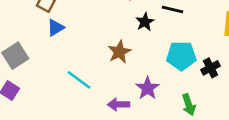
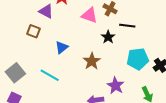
blue triangle: (56, 28) -> (62, 47), moved
cyan line: (79, 80) -> (50, 75), moved

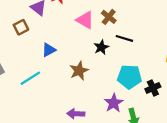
brown square: (33, 31) -> (21, 27), turned 32
cyan line: (50, 75) -> (30, 78), turned -72
purple star: (116, 86) -> (114, 103), moved

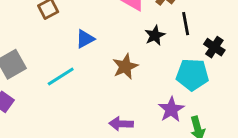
black line: (124, 38) -> (186, 24), turned 63
black cross: (153, 88) -> (214, 47), moved, turned -32

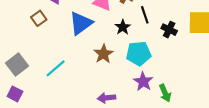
blue triangle: (85, 39) -> (81, 23), moved, size x1.6
cyan pentagon: (192, 75) -> (139, 54), moved

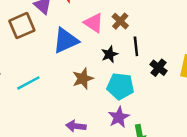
brown square: (39, 18) -> (22, 26), size x1.5

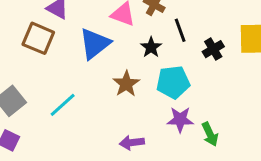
brown square: (22, 26) -> (38, 38), turned -30
black cross: (159, 68) -> (213, 49), turned 35
purple star: (119, 117) -> (180, 120), turned -30

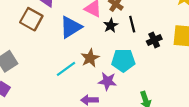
black star: (151, 47) -> (111, 25), moved
cyan line: (63, 105) -> (66, 69), moved
purple star: (180, 120) -> (107, 81), moved

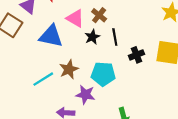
blue triangle: (71, 27) -> (51, 36), turned 40

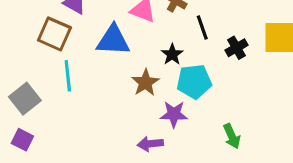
black star: (92, 37) -> (172, 54), moved
cyan line: (43, 79) -> (68, 76), moved, turned -55

